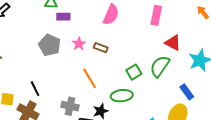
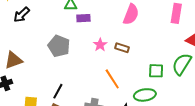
gray pentagon: (50, 45) -> (59, 46), moved
green square: (134, 72) -> (156, 71), turned 35
black line: (35, 89) -> (58, 91), turned 56

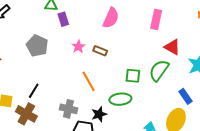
purple rectangle: (83, 18) -> (63, 19), turned 72

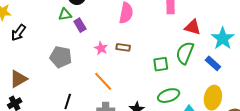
orange line: (89, 81) -> (103, 81), moved
blue rectangle: (185, 96) -> (213, 63), moved
green ellipse: (120, 99) -> (169, 96), moved

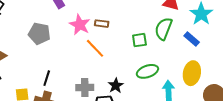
pink star: (101, 48) -> (80, 25), size x1.5
orange line: (103, 81) -> (95, 48), moved

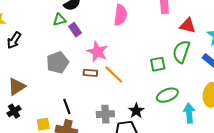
brown rectangle: (102, 24) -> (90, 73), moved
gray pentagon: (39, 34) -> (58, 62), turned -30
black line: (47, 78) -> (67, 107), turned -35

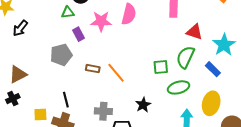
purple rectangle: (75, 30) -> (79, 34), moved
pink star: (97, 52) -> (101, 21), moved, turned -30
green ellipse: (167, 95) -> (179, 87), moved
black star: (136, 111) -> (143, 105), moved

